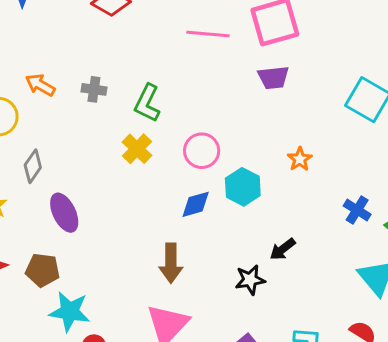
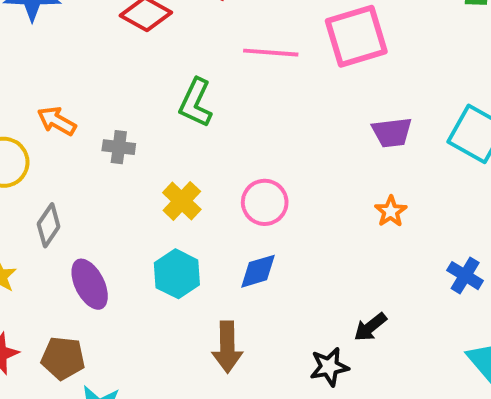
purple trapezoid: (273, 78) -> (392, 132), moved
gray cross: (94, 89) -> (119, 147), moved
green L-shape: (147, 103) -> (196, 103), moved
cyan hexagon: (243, 187) -> (177, 274), moved

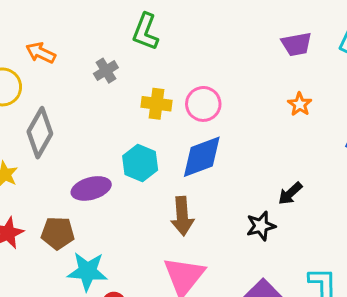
gray cross: (119, 147) -> (106, 71), moved, turned -35
yellow cross: (182, 201) -> (157, 104), moved, turned -32
gray diamond: (49, 225) -> (40, 133), size x1.5
blue diamond: (258, 271) -> (202, 157), size x1.5
purple ellipse: (90, 284) -> (91, 188), moved, turned -75

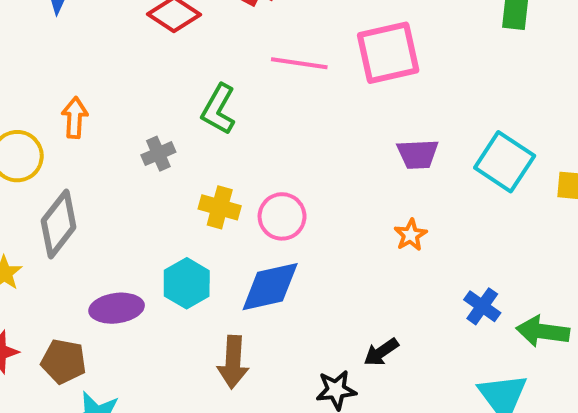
orange arrow: (41, 53) -> (75, 118), turned 60

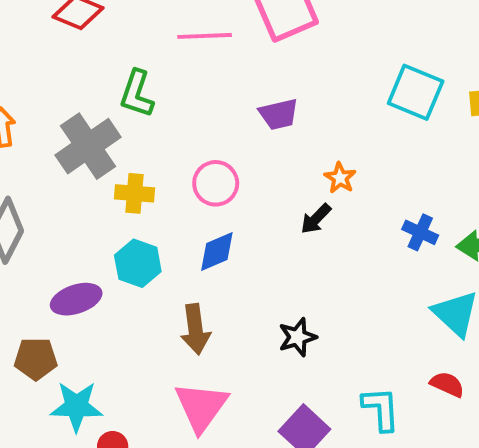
gray cross: (158, 154) -> (88, 146), size x2.0
purple trapezoid: (418, 154) -> (279, 114), moved
yellow cross: (220, 207) -> (134, 193), moved
blue diamond: (270, 287) -> (217, 252), size x0.7
black arrow: (381, 352) -> (316, 219), moved

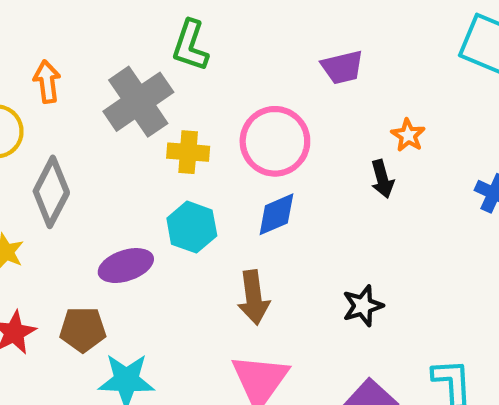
pink circle: (216, 183) -> (275, 141), size x1.4
black arrow: (316, 219) -> (382, 179), turned -60

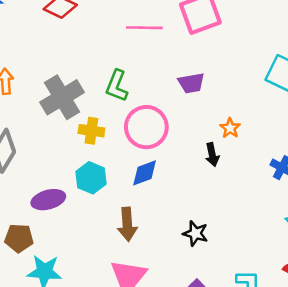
green L-shape: (190, 46) -> (117, 86), moved
black star: (363, 306) -> (195, 233), turned 30

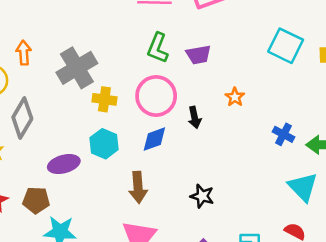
green L-shape: (117, 86) -> (158, 48), moved
black arrow: (212, 155) -> (195, 117), moved

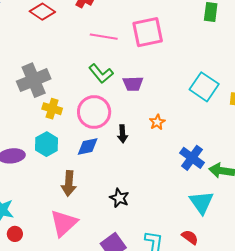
green L-shape: (158, 48) -> (101, 74), turned -70
blue cross: (283, 134) -> (192, 158), size x1.4

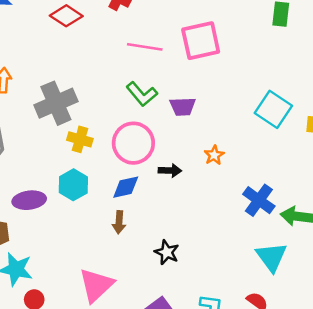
black arrow: (122, 134) -> (170, 170), turned -84
brown arrow: (69, 183) -> (119, 222), moved, size x0.7

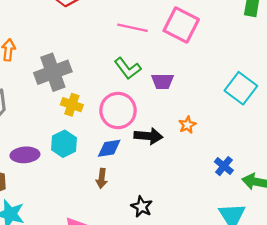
pink square: (201, 41) -> (181, 25), turned 36
black arrow: (170, 170) -> (148, 136), size x1.4
blue cross: (259, 200) -> (224, 166), size x0.7

